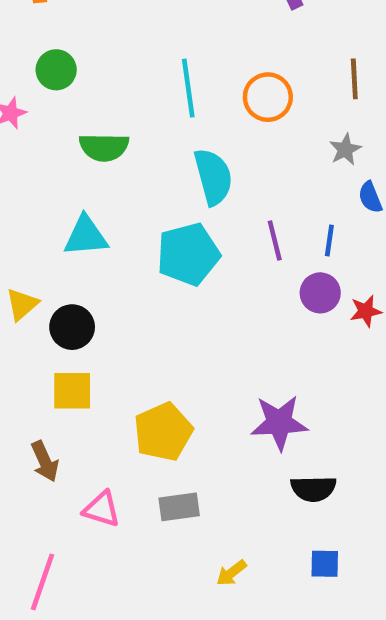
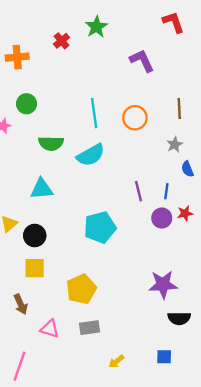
cyan semicircle: (213, 177) -> (91, 155), moved, turned 76
cyan pentagon: (188, 254) -> (100, 227), moved
red star: (366, 311) -> (185, 213), moved
purple star: (279, 423) -> (163, 284), moved
black semicircle: (313, 489) -> (179, 318), moved

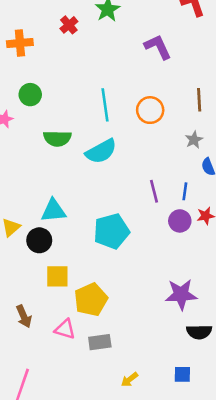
cyan triangle: (42, 189) -> (53, 211), moved
yellow square: (35, 268) -> (57, 276), moved
pink triangle: (50, 329) -> (65, 329), moved

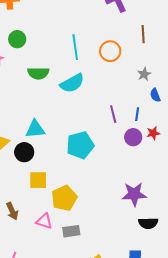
brown line: (199, 100) -> (143, 34), moved

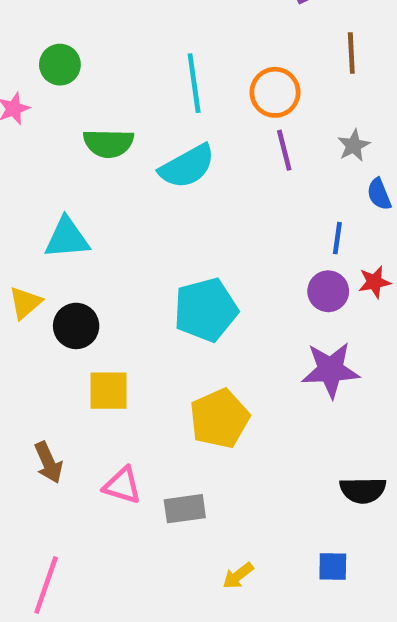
purple line: (113, 114) -> (284, 150), moved
cyan triangle: (35, 129) -> (67, 238), moved
purple star: (134, 194) -> (331, 370), moved
yellow pentagon: (64, 198) -> (219, 418), moved

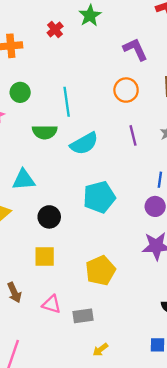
cyan line: (194, 83) -> (67, 102), moved
orange circle: (275, 92) -> (126, 90), moved
cyan pentagon: (206, 310) -> (99, 197), moved
black circle: (76, 326) -> (49, 217), moved
yellow arrow: (238, 576) -> (100, 350), moved

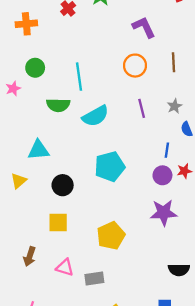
brown arrow: (14, 293) -> (30, 257), turned 42

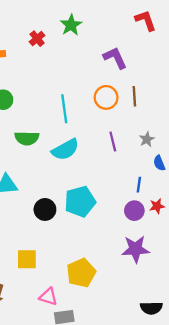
brown line: (173, 62) -> (134, 96), moved
cyan line: (79, 77) -> (64, 109), moved
black circle: (63, 185) -> (45, 209), moved
pink triangle: (65, 268) -> (48, 297), moved

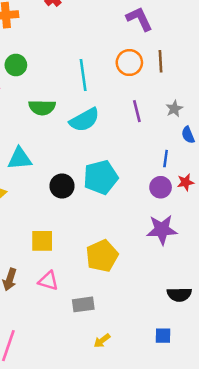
pink triangle: (48, 297) -> (48, 281), moved

